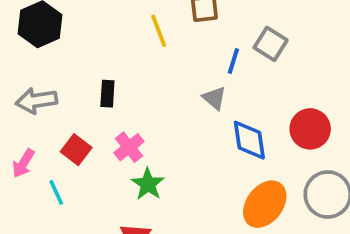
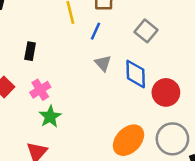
blue line: (233, 61) -> (95, 31), moved
blue diamond: (249, 140) -> (136, 74), moved

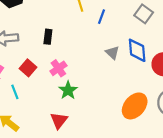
gray triangle: (103, 63) -> (112, 53), moved

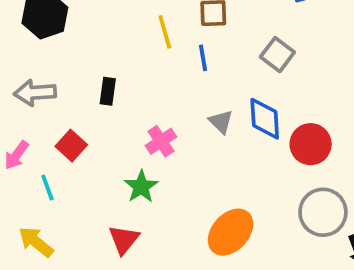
blue line: (102, 17) -> (203, 58), turned -32
pink cross: (58, 68) -> (161, 141), moved
orange ellipse: (135, 106) -> (231, 232), moved

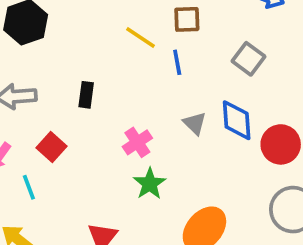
yellow line: (165, 32) -> (141, 38), turned -40
green star: (141, 187) -> (150, 184), moved

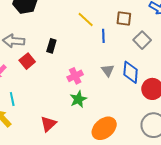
brown square: (187, 19) -> (124, 19), moved
red square: (52, 147) -> (27, 61), moved
cyan line: (29, 187) -> (12, 99), moved

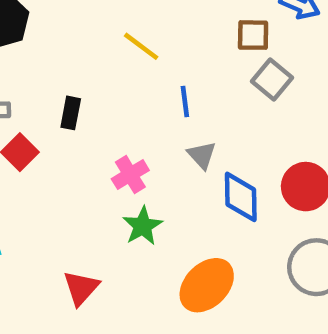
brown square: (124, 19) -> (253, 35), moved
blue line: (103, 36) -> (185, 102), moved
blue diamond: (131, 72) -> (241, 197), moved

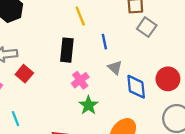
yellow line: (141, 46) -> (80, 16), turned 36
black rectangle: (71, 113) -> (67, 50), moved, size x1.5

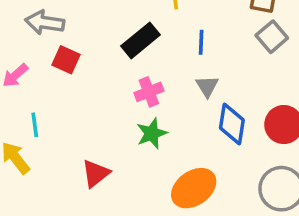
black rectangle: (67, 50) -> (141, 40), turned 30
red square: (24, 74) -> (66, 60), turned -30

